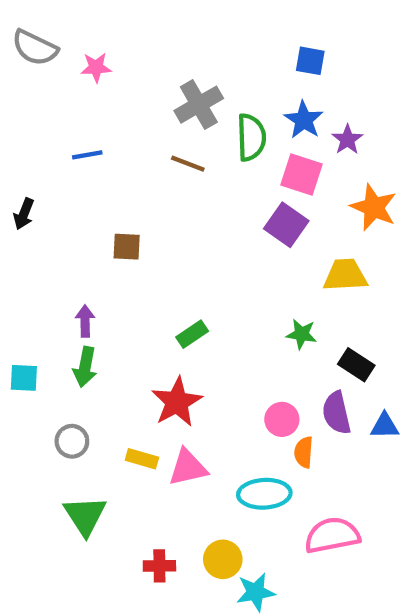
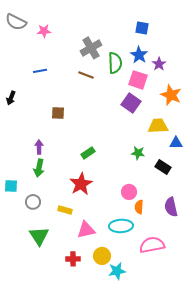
cyan square: (24, 378) -> (11, 186), moved
purple semicircle: (337, 413) -> (171, 207), moved
blue triangle: (385, 426) -> (176, 143), moved
pink triangle: (188, 468) -> (86, 230), moved

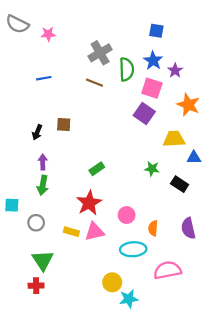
black arrow: (11, 98) -> (37, 132), moved
pink circle: (129, 192) -> (127, 215), moved
pink triangle: (86, 230) -> (95, 232), moved
red cross: (73, 259) -> (36, 286), moved

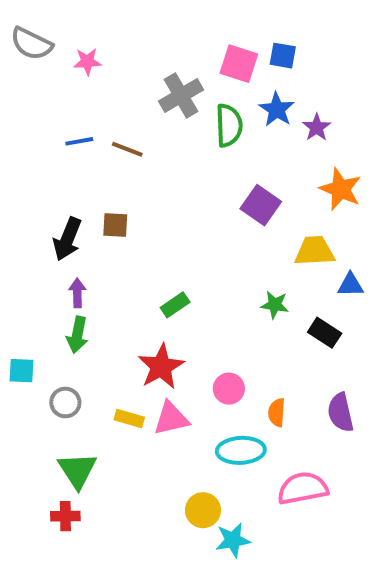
brown line: (95, 83) -> (127, 149), moved
pink square: (152, 88) -> (239, 64), moved
black arrow: (37, 132) -> (67, 239), size x1.5

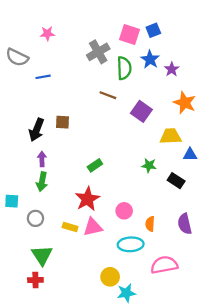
gray semicircle: (31, 44) -> (17, 57), moved
blue square: (283, 56) -> (153, 30), turned -32
brown line: (127, 149) -> (108, 95), moved

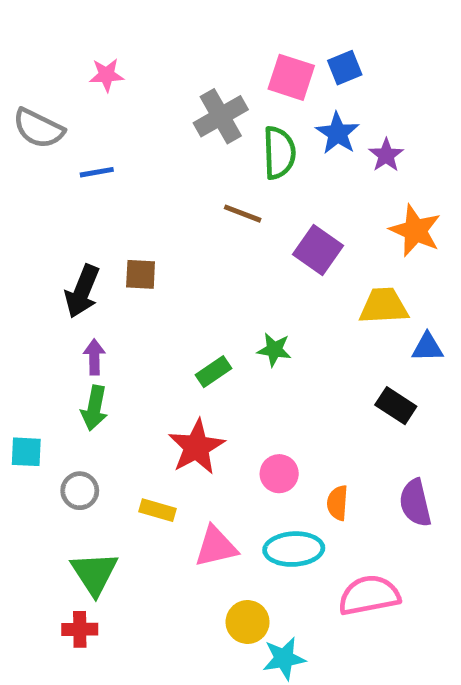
green star: (149, 165) -> (274, 350), moved
pink triangle: (93, 227) -> (216, 547), moved

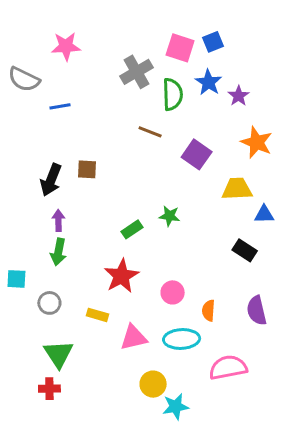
pink star: (106, 75) -> (66, 46), size x1.4

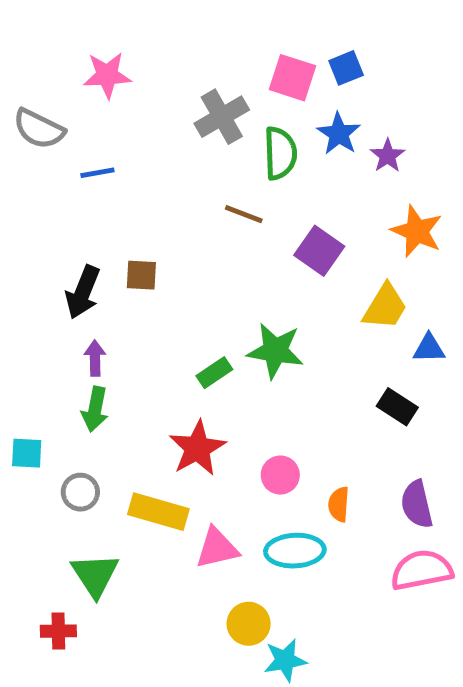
yellow trapezoid: (237, 189) -> (385, 307), turned 124
green star: (170, 216) -> (275, 351), size x1.6
yellow rectangle: (97, 315) -> (158, 512), size x1.6
pink semicircle: (228, 368) -> (422, 570), moved
red cross: (49, 389) -> (58, 631), moved

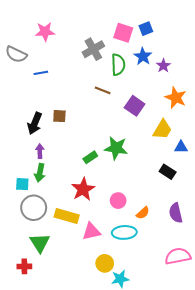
cyan square: (27, 453) -> (22, 184), moved
gray circle: (80, 492) -> (34, 208), size x1.6
orange semicircle: (339, 504) -> (143, 213), turned -136
pink semicircle: (422, 570) -> (178, 256), moved

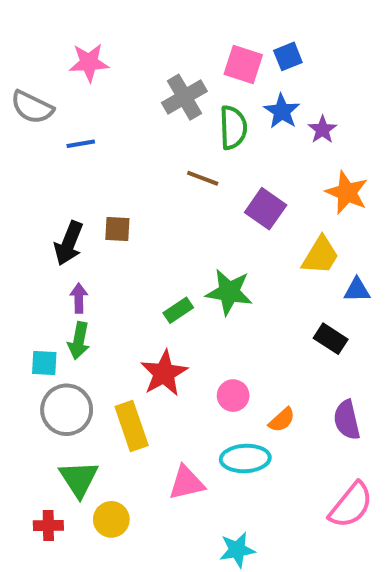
yellow rectangle: (67, 216) -> (132, 426), turned 55
pink triangle: (91, 231) -> (186, 483), moved
pink semicircle: (178, 256) -> (351, 505), turned 140
yellow circle: (105, 263) -> (111, 519), moved

